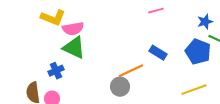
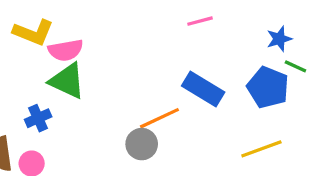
blue rectangle: (158, 53) -> (203, 89), size x1.4

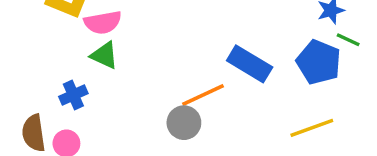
green triangle: (67, 81) -> (104, 55), size x0.7

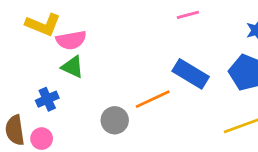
gray circle: (184, 123) -> (115, 120), moved

